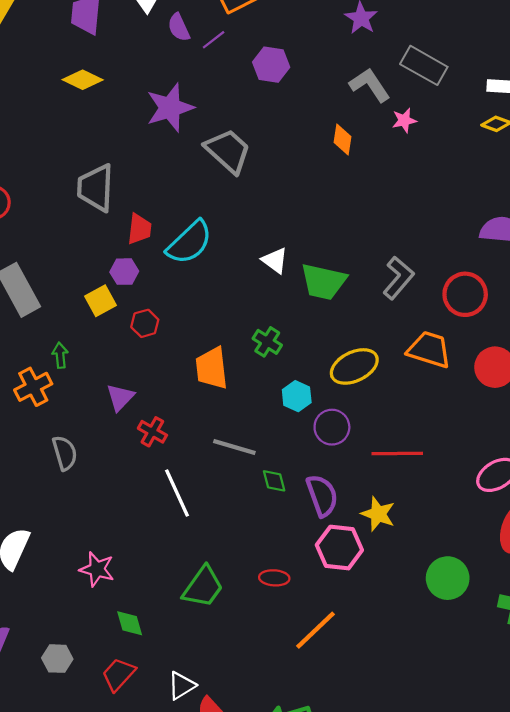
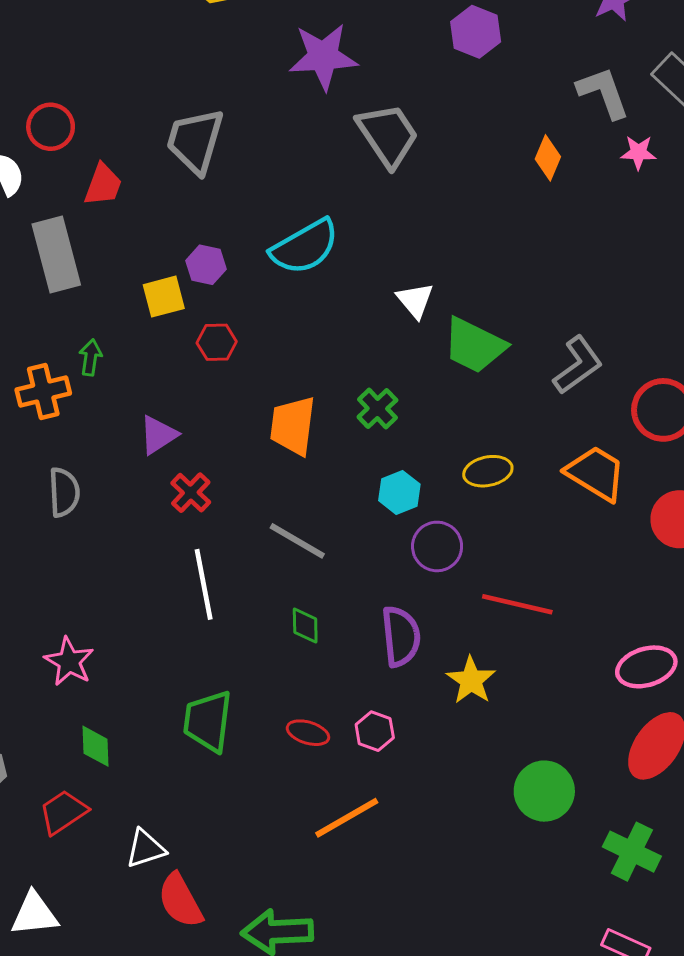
red trapezoid: (139, 229) -> (103, 185), moved
yellow ellipse: (354, 366) -> (488, 471), size x0.7
green diamond: (274, 481) -> (305, 626), moved
pink hexagon: (339, 548) -> (375, 731), moved, size x0.6
green trapezoid: (203, 587) -> (208, 721), turned 138

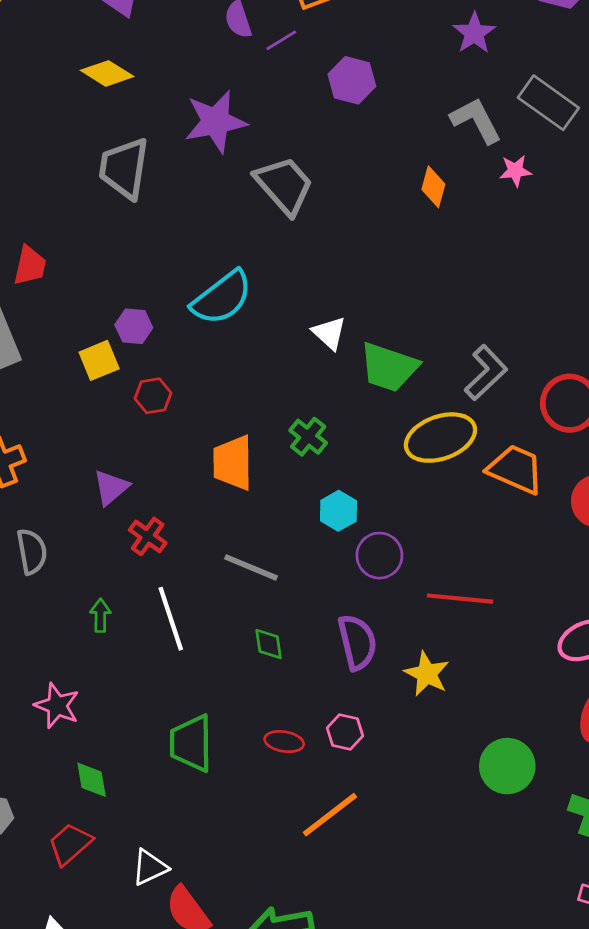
gray trapezoid: (195, 141) -> (124, 168), moved
green arrow: (91, 357) -> (100, 615), moved
yellow ellipse: (488, 471) -> (440, 438), moved, size x1.6

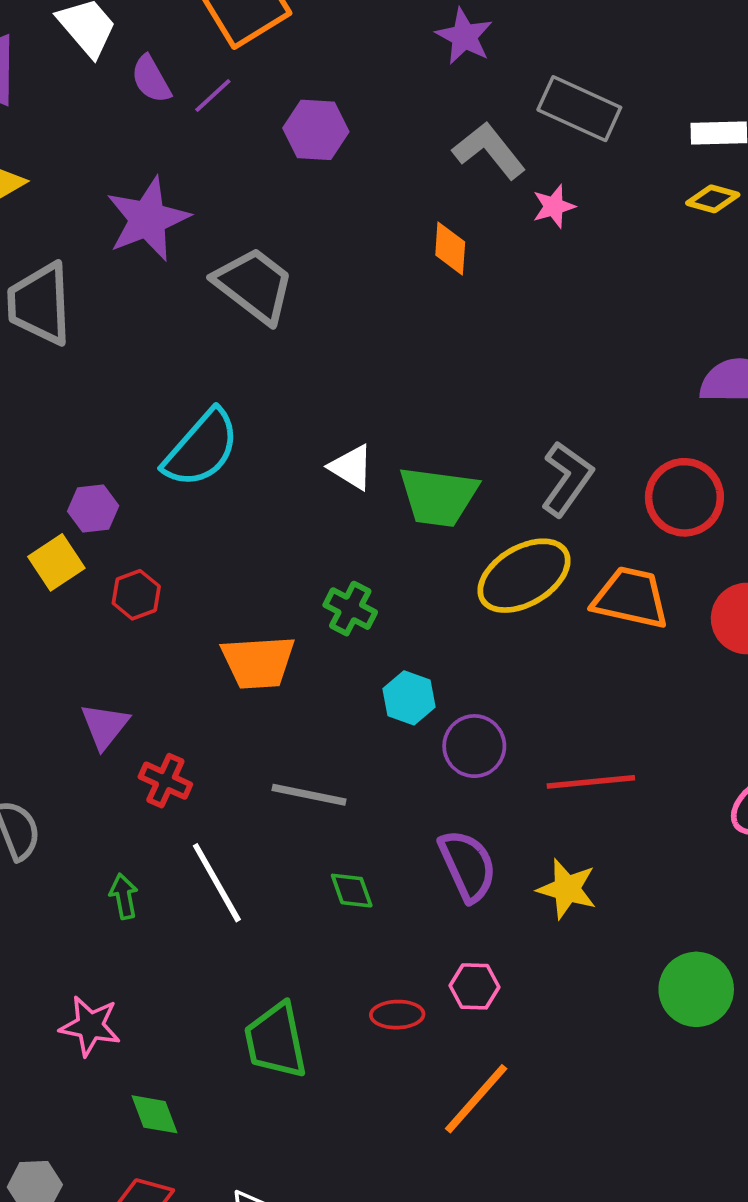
orange trapezoid: (233, 463) -> (258, 662), turned -82

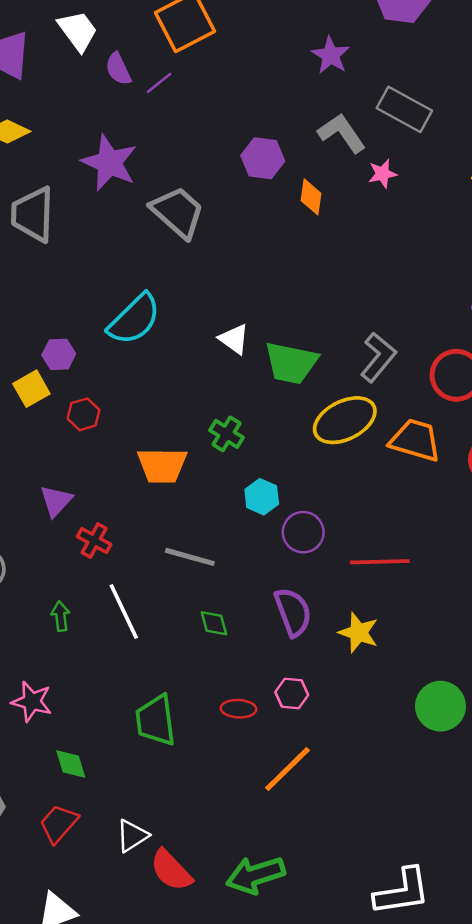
purple hexagon: (316, 130) -> (263, 158), moved
purple star: (148, 219) -> (109, 163), turned -30

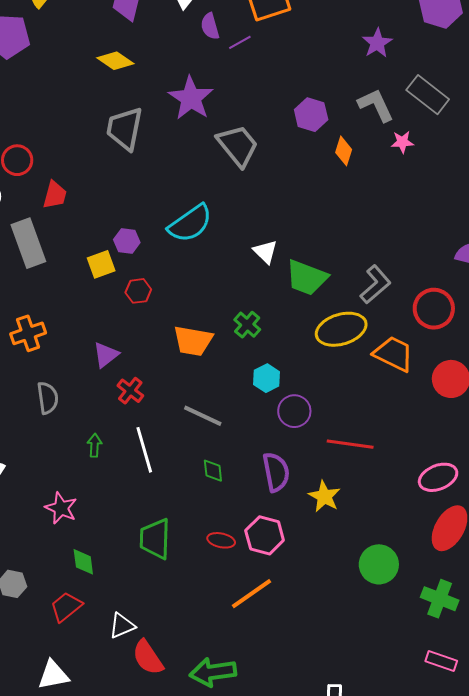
pink hexagon: (292, 694) -> (265, 535), size x1.5

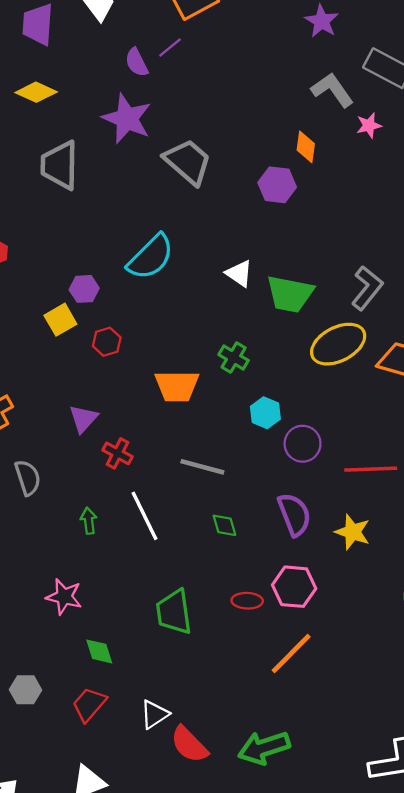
purple semicircle: (210, 26) -> (137, 62), moved
purple hexagon: (311, 115) -> (277, 185), moved

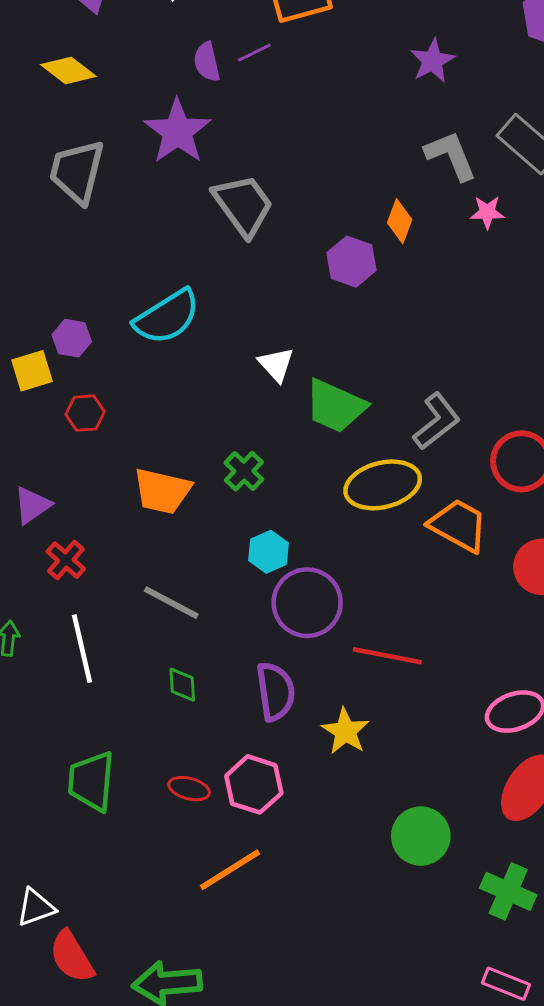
purple star: (322, 21) -> (432, 61), moved
purple circle: (303, 444) -> (307, 603), size x1.4

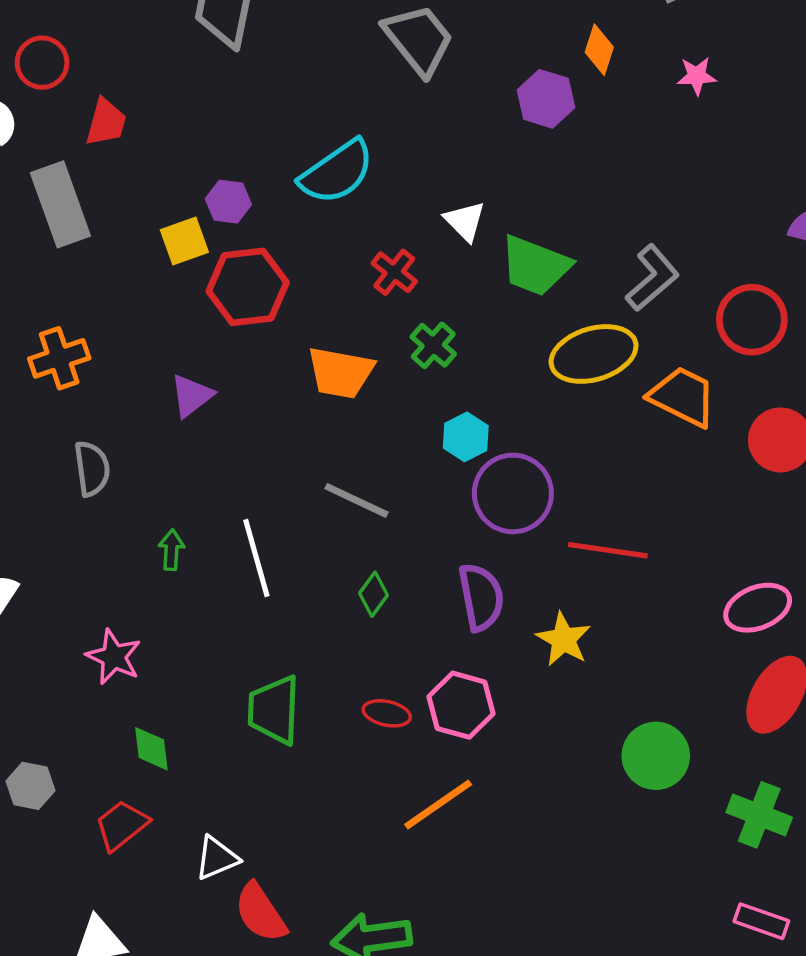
pink star: (487, 212) -> (697, 76), moved
red hexagon: (85, 413) -> (248, 287), size x1.8
red cross: (66, 560) -> (394, 272), moved
green diamond: (182, 685) -> (373, 594), turned 42

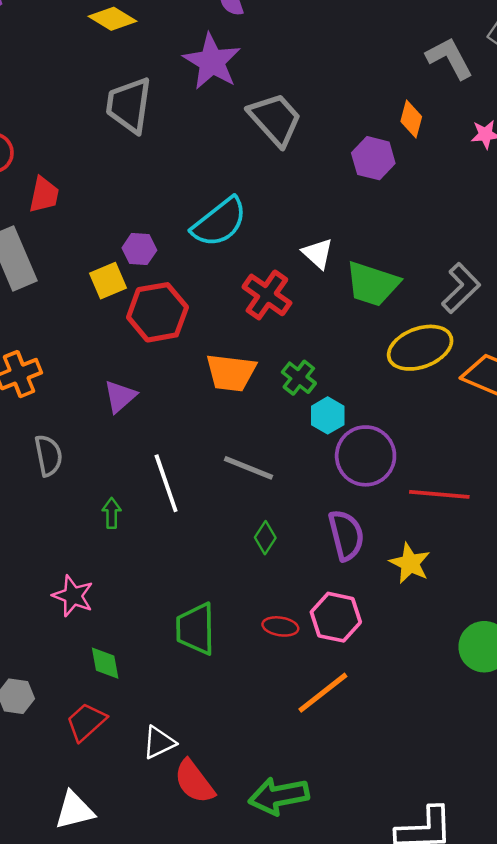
red cross: (394, 272) -> (267, 295), size x1.4
green cross: (433, 345) -> (299, 378), moved
white line: (256, 558) -> (166, 483), moved

